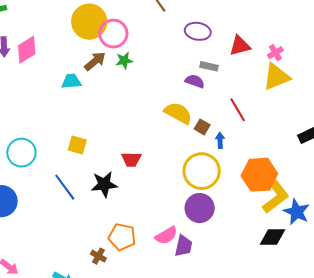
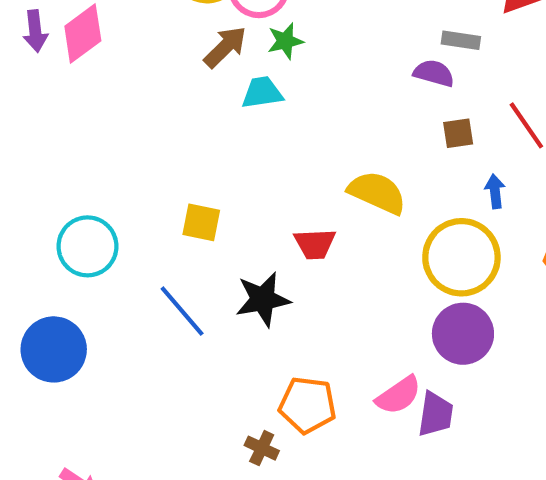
cyan trapezoid: (71, 81) -> (262, 93), moved
yellow semicircle: (178, 113) -> (377, 193), moved
brown square: (202, 127) -> (458, 133), moved, turned -35

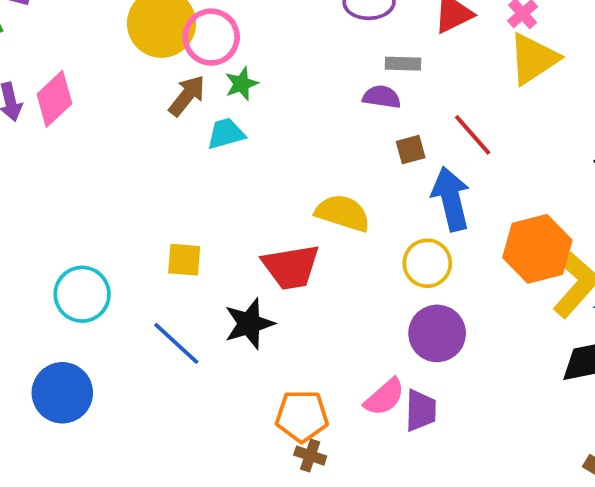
blue arrow: (495, 191) -> (451, 199), size x2.0
red trapezoid: (315, 244) -> (291, 267), size x1.5
yellow circle: (461, 257) -> (427, 263), size x0.7
brown cross: (262, 448) -> (310, 456), moved

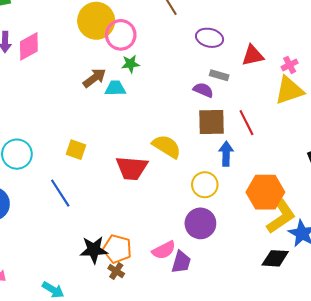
brown arrow: (187, 96) -> (95, 78), moved
brown square: (411, 150) -> (212, 122), size x1.8
blue arrow: (451, 199) -> (226, 154), size x0.7
black star: (249, 324) -> (94, 250), moved

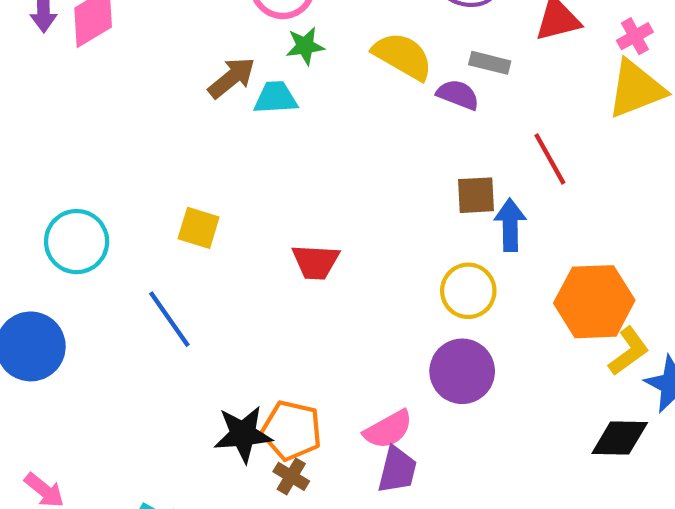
brown square: (212, 122) -> (476, 195), moved, size x0.7
yellow semicircle: (167, 146) -> (403, 56), moved
red trapezoid: (132, 168) -> (316, 262), size x0.7
yellow L-shape: (281, 217) -> (629, 351), size x0.7
purple trapezoid: (181, 262) -> (397, 470), moved

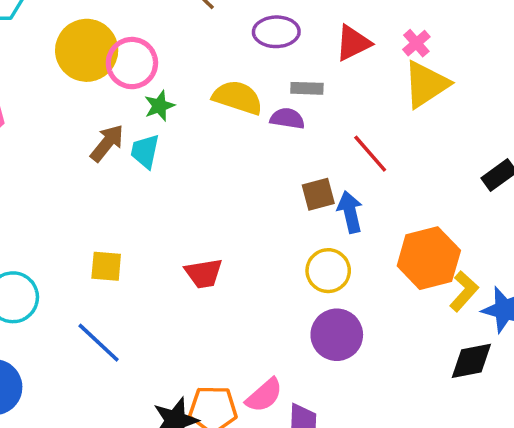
cyan trapezoid: (276, 98) -> (145, 151), turned -63
pink semicircle: (388, 429) -> (264, 395), moved

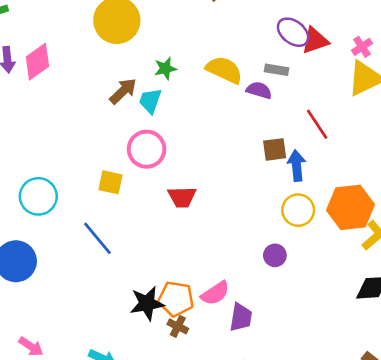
purple ellipse: (276, 32) -> (293, 32), moved, turned 32
pink circle: (132, 63) -> (147, 149), moved
yellow circle: (328, 271) -> (298, 210), moved
purple circle: (337, 335) -> (275, 255), size x0.6

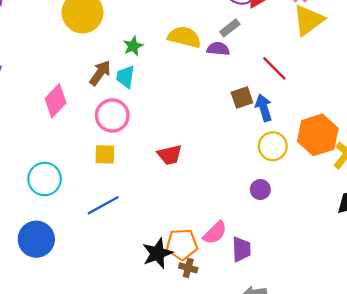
pink diamond: (37, 62) -> (56, 101), moved
gray rectangle: (276, 70) -> (230, 28), turned -36
pink circle: (147, 149) -> (112, 115), moved
blue line: (97, 238) -> (103, 205), turned -68

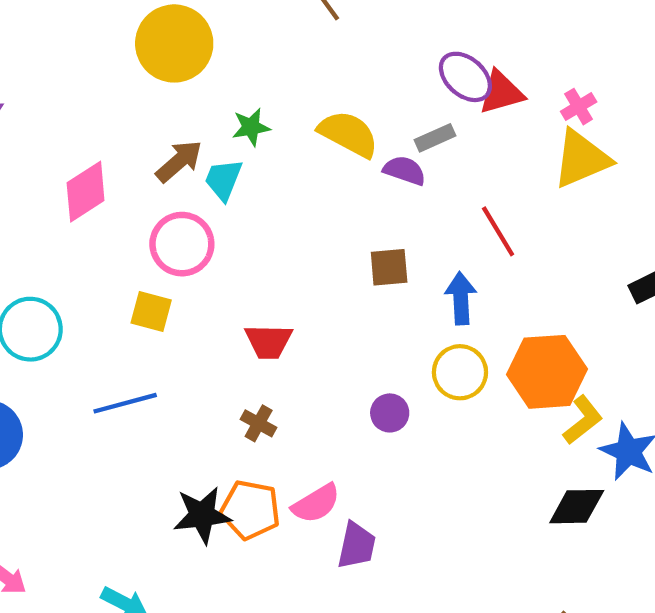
brown square: (242, 98) -> (389, 267), moved
purple circle: (260, 190) -> (390, 413), moved
brown cross: (188, 268) -> (259, 423), moved

